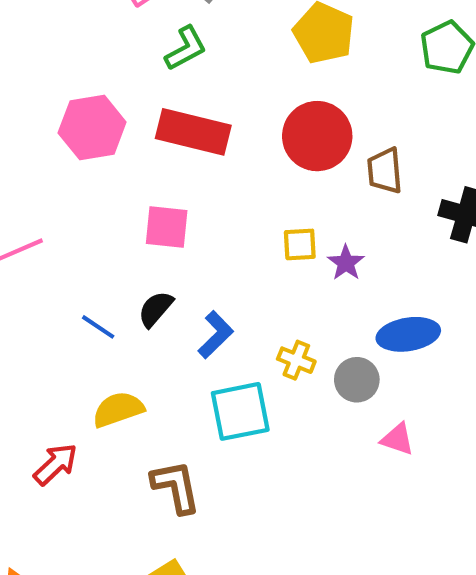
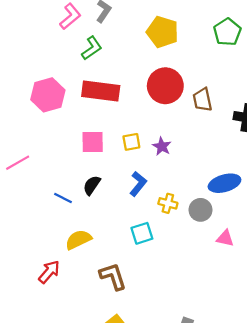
yellow square: (300, 244) -> (131, 142), moved
purple star: (346, 263) -> (162, 146), moved
blue L-shape: (216, 335) -> (138, 184), moved
cyan square: (240, 411) -> (142, 233), size x0.7

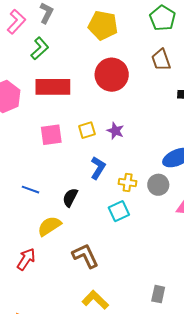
brown trapezoid: (202, 100) -> (161, 60), moved
black semicircle: (92, 185) -> (70, 198), moved
cyan square: (142, 233) -> (119, 211), moved

